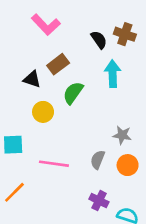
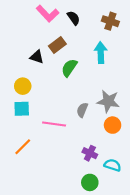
black semicircle: (99, 40) -> (74, 18), moved
yellow circle: (43, 112) -> (23, 86), moved
gray star: (122, 135) -> (108, 101), size x1.5
gray semicircle: (98, 160) -> (82, 110), moved

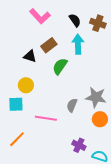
black semicircle: (74, 18) -> (75, 20), moved
cyan arrow: (101, 53) -> (78, 44), moved
yellow circle: (23, 86) -> (26, 85), moved

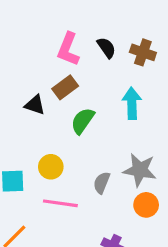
pink L-shape: (40, 16) -> (68, 49), moved, turned 65
cyan arrow: (78, 44) -> (132, 103), moved
yellow circle: (26, 85) -> (51, 167), moved

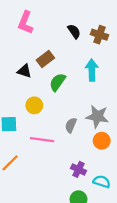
pink L-shape: (68, 49) -> (25, 23), moved
yellow circle: (51, 167) -> (34, 105), moved

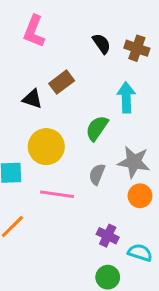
green semicircle: (58, 82) -> (97, 128), moved
yellow circle: (34, 105) -> (46, 147), size x1.5

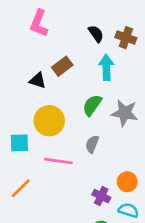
cyan arrow: (126, 97) -> (106, 67), moved
gray star: (134, 162) -> (125, 113), moved
orange circle: (140, 196) -> (127, 182), moved

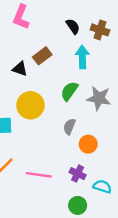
pink line: (58, 161) -> (39, 175), moved
orange circle: (127, 182) -> (88, 144), moved

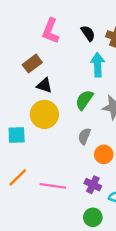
pink L-shape: (21, 17) -> (50, 31), moved
brown rectangle: (42, 56) -> (32, 64), moved
black triangle: (20, 69) -> (44, 85), moved

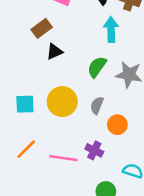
black triangle: (44, 85) -> (54, 51), turned -42
yellow circle: (44, 114) -> (62, 102), moved
purple cross: (93, 185) -> (94, 150), moved

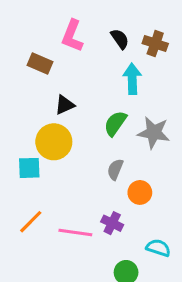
brown rectangle: (42, 28) -> (40, 63), moved, turned 60
yellow circle: (62, 102) -> (54, 142), moved

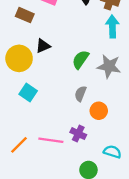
cyan arrow: (132, 79) -> (112, 26), moved
yellow circle: (54, 142) -> (19, 58), moved
cyan square: (29, 168) -> (28, 93), moved, turned 36
orange line: (31, 222) -> (19, 145), moved

